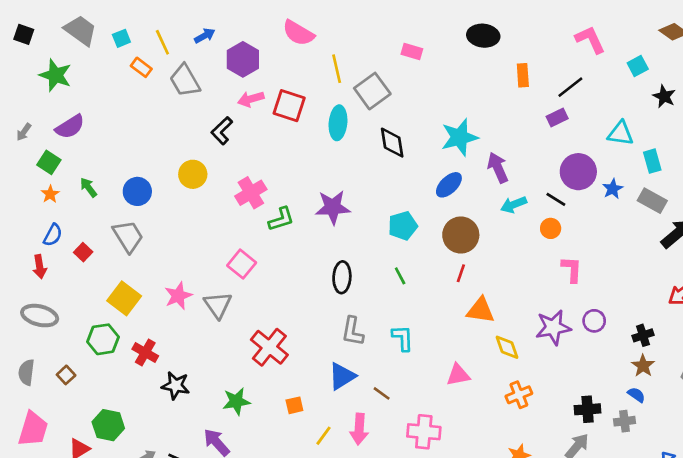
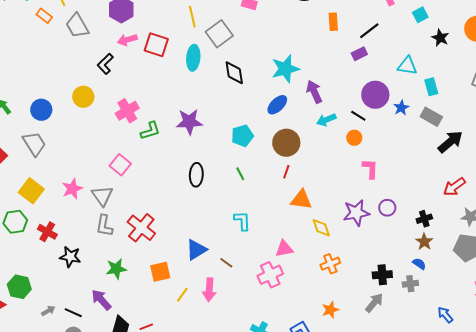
gray L-shape: (353, 331) -> (104, 226), moved
orange square: (294, 405) -> (160, 272), size x1.5
pink cross: (424, 432) -> (270, 275), moved, turned -30

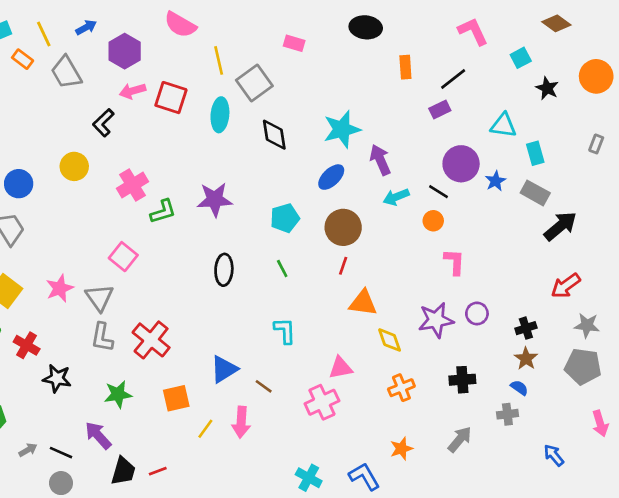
black cross: (382, 275) -> (462, 380), moved

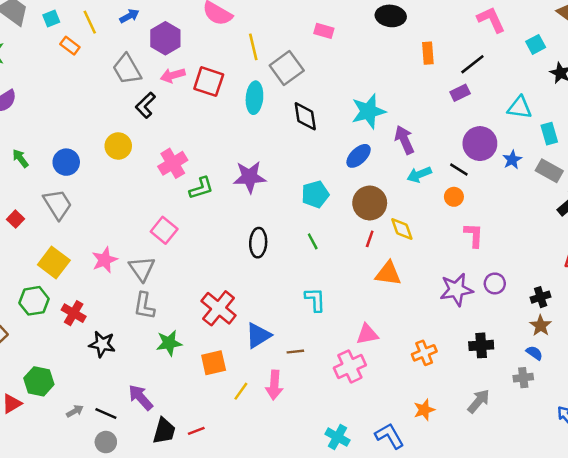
gray trapezoid: (66, 72) -> (127, 69), moved
red cross: (151, 340) -> (219, 308), moved
yellow diamond: (390, 340) -> (402, 229), moved
brown line: (264, 386) -> (295, 352), turned -42
green star: (118, 394) -> (169, 343), moved

